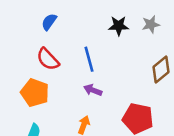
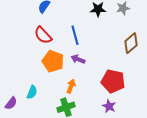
orange pentagon: (35, 93) -> (53, 61), moved

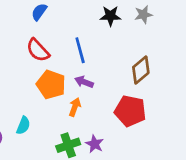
brown diamond: (131, 43) -> (141, 70), moved
orange arrow: (71, 86) -> (75, 107), moved
purple star: (109, 106) -> (95, 144), moved

